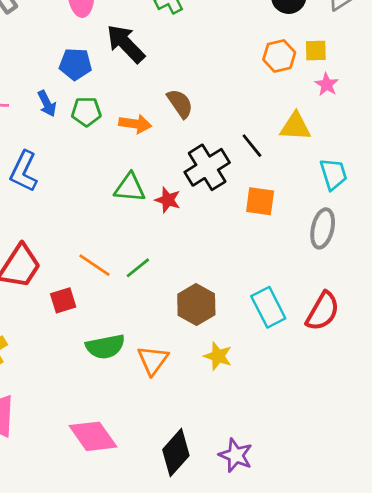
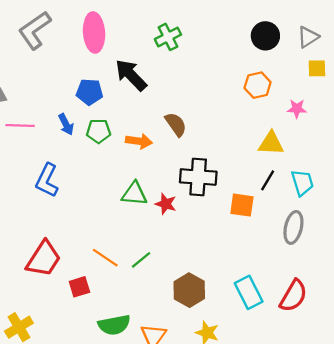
yellow square: (316, 51) -> (317, 68), moved
pink star: (327, 84) -> (297, 109), turned -30
black line: (252, 146) -> (268, 180), moved, turned 70
black cross: (207, 167) -> (198, 177), turned 36

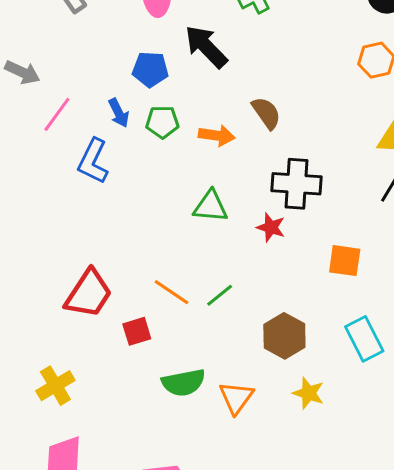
pink line: (20, 125) -> (57, 114), turned -56
blue L-shape: (47, 180) -> (93, 161), moved
red star: (166, 204) -> (271, 227), moved
orange square: (242, 205) -> (345, 261), moved

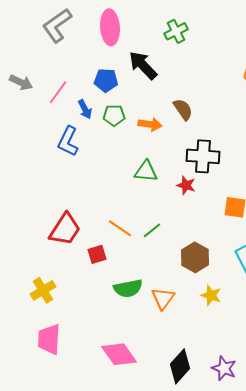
pink line: (57, 114) -> (58, 92), moved

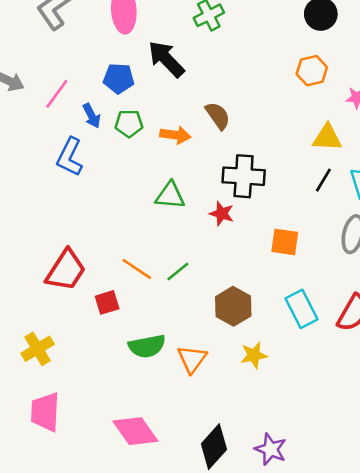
yellow star: (211, 295) -> (254, 355), turned -30

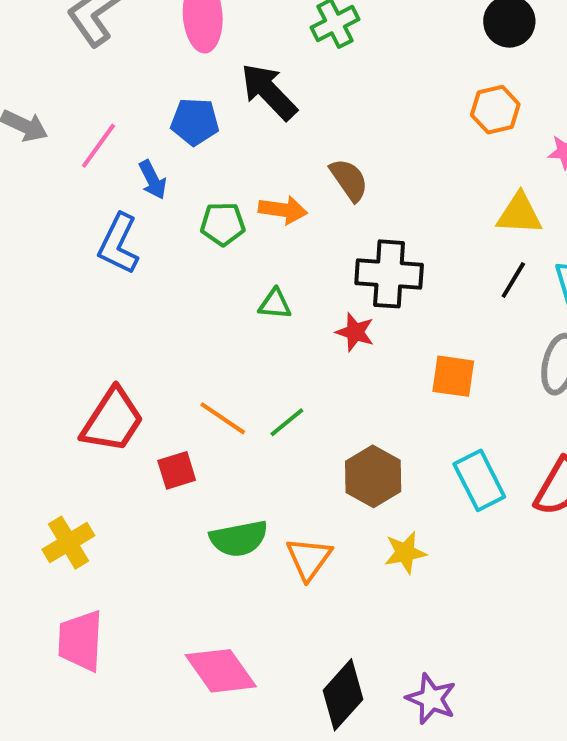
green pentagon: (129, 123) -> (223, 224), moved
green triangle: (170, 196) -> (275, 304), size x0.7

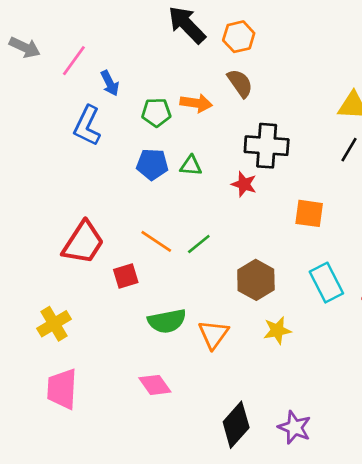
orange hexagon: (495, 110) -> (239, 37), moved
blue pentagon: (195, 122) -> (152, 164), moved
pink diamond: (221, 671) -> (155, 385), moved, size x0.7

